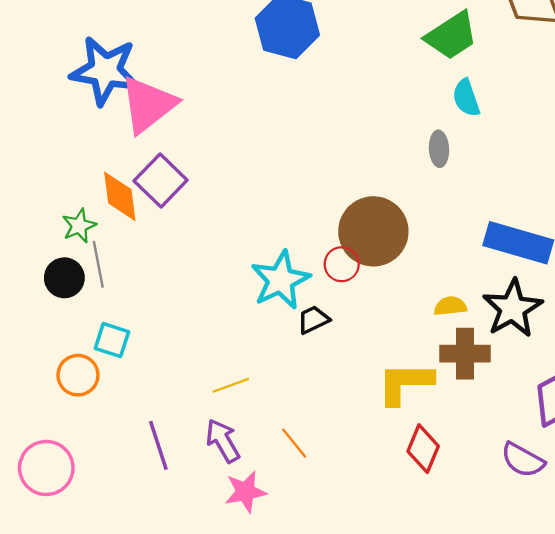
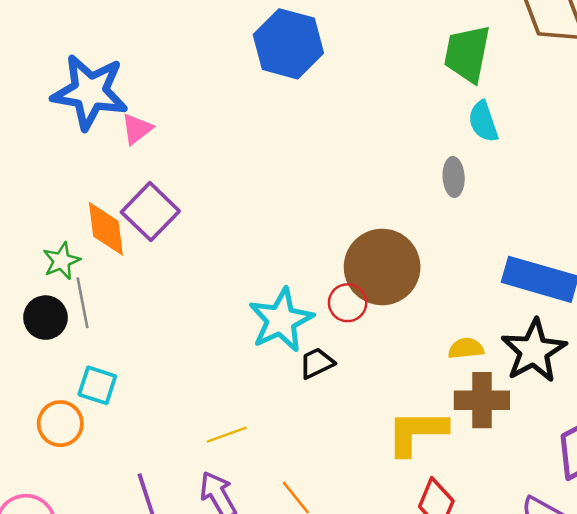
green trapezoid: (451, 36) -> (467, 54), turned 134
pink triangle: (148, 105) -> (137, 129), size x0.5

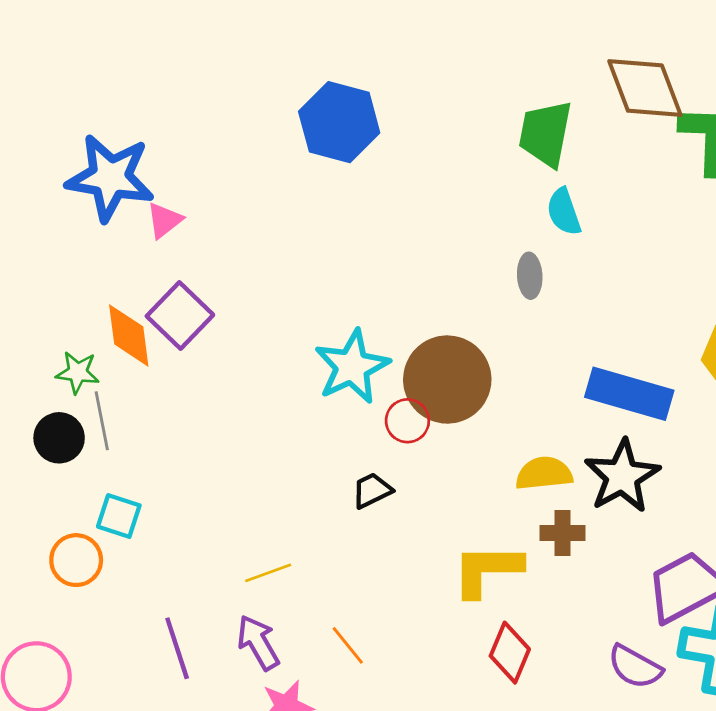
green star: (62, 261) -> (78, 372), turned 30
cyan star: (281, 320) -> (352, 367), moved
yellow semicircle: (466, 348) -> (544, 473), size x1.4
brown cross: (482, 400) -> (562, 533), size x0.7

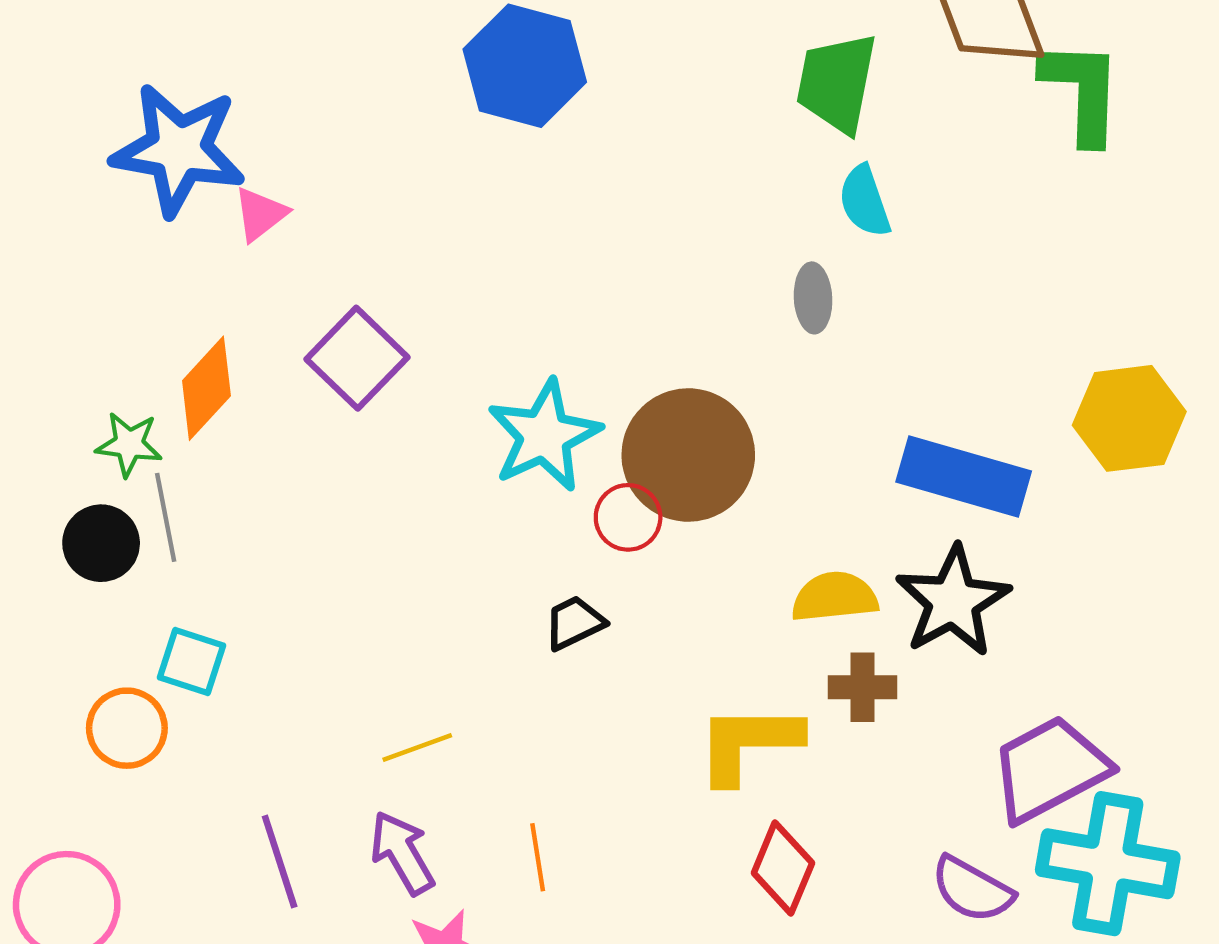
purple square: (180, 316) -> (357, 358), moved
orange diamond: (129, 335) -> (206, 388), turned 50
orange line: (348, 645) -> (538, 857), turned 30

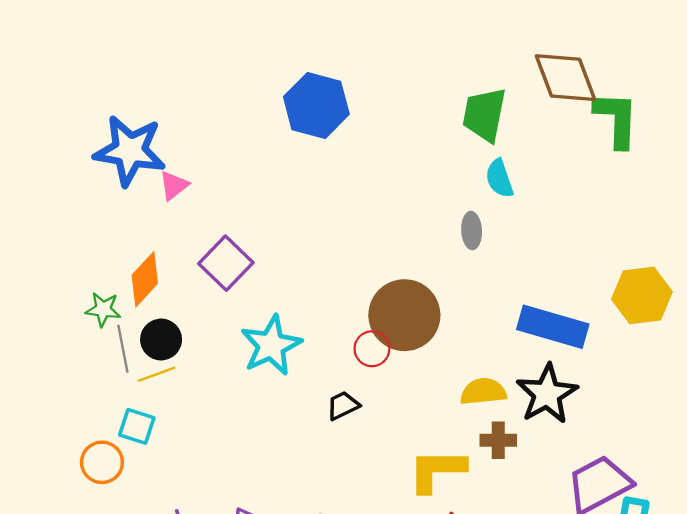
cyan star: (544, 436) -> (271, 345), moved
black circle: (101, 543) -> (161, 339), moved
yellow line: (417, 748) -> (156, 374), moved

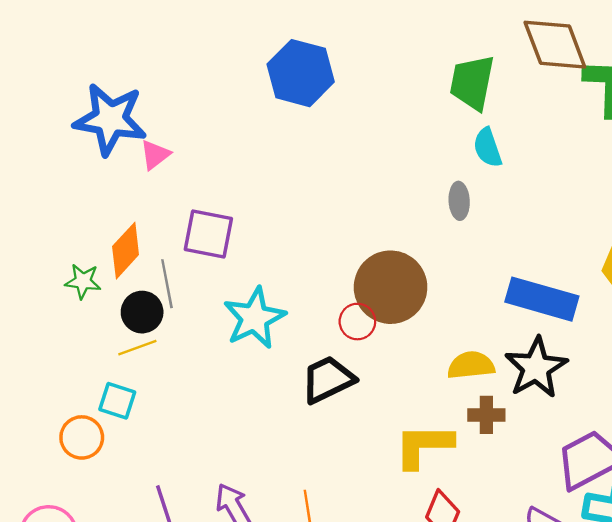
purple square: (226, 263) -> (208, 234), turned -33
gray line: (123, 349) -> (167, 284), moved
black trapezoid: (343, 406) -> (328, 379), size x1.6

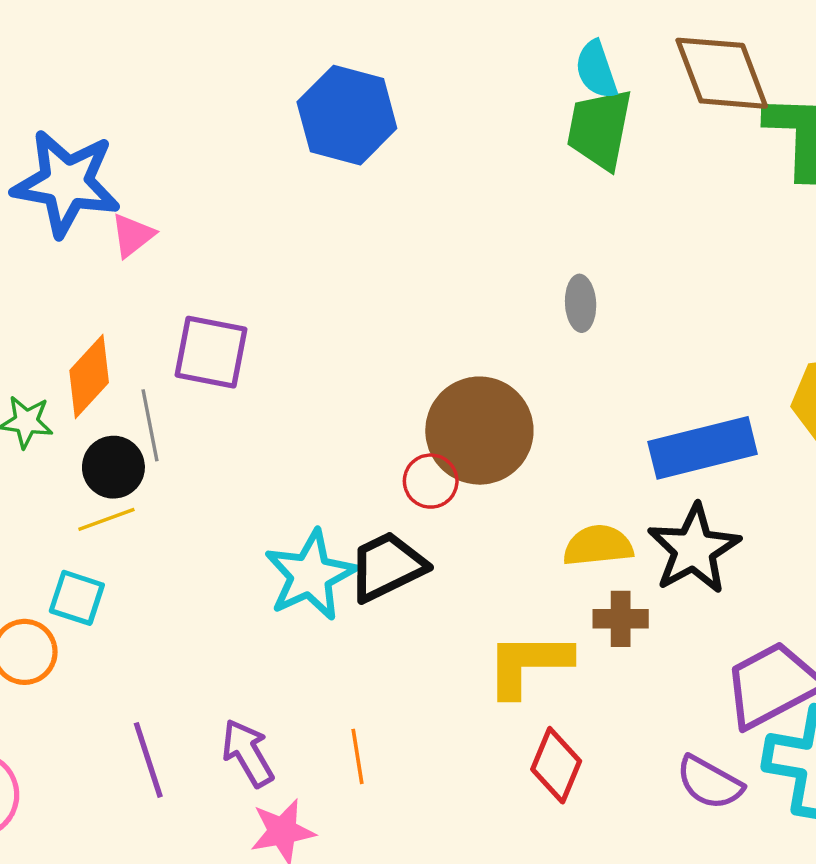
cyan semicircle: (488, 148) -> (596, 70), moved
blue rectangle: (542, 299) -> (703, 448), turned -30
cyan star: (254, 318) -> (310, 575), moved

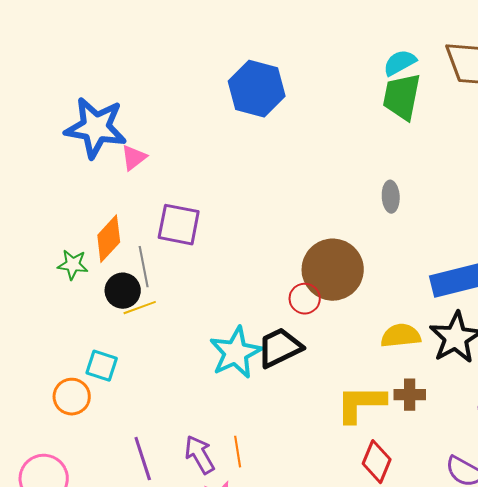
cyan semicircle: (596, 70) -> (400, 63), turned 80
yellow line: (106, 519) -> (140, 308), moved
brown cross: (621, 619) -> (410, 395), moved
orange line: (357, 756) -> (238, 452), moved

